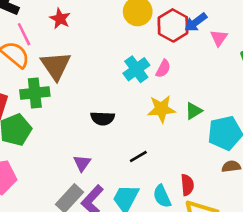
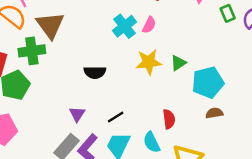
black line: (138, 156) -> (116, 117), moved
red semicircle: (187, 185) -> (169, 119), moved

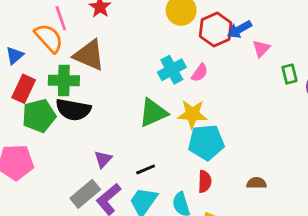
brown triangle: (50, 25) -> (89, 55), turned -40
green triangle: (178, 63) -> (153, 113), moved, size x1.6
black semicircle: (95, 72) -> (73, 110), moved, size x1.4
cyan pentagon: (208, 82) -> (206, 142), moved

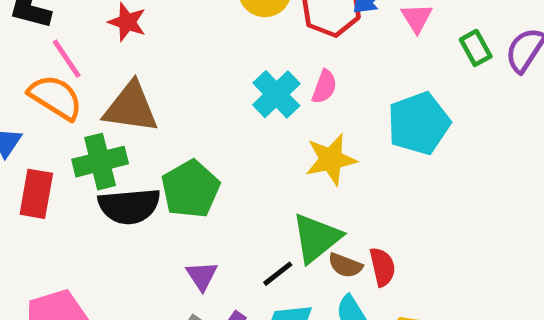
green triangle: (153, 113) -> (316, 238), moved
green pentagon: (39, 116) -> (191, 189), moved
cyan pentagon: (206, 142) -> (419, 123), moved
brown semicircle: (257, 183) -> (345, 265), moved, turned -144

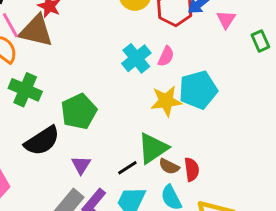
brown triangle: (131, 108) -> (36, 31), moved
cyan pentagon: (419, 123) -> (198, 90), moved
green cross: (100, 162) -> (25, 90), turned 32
black semicircle: (129, 206) -> (42, 141), moved, turned -33

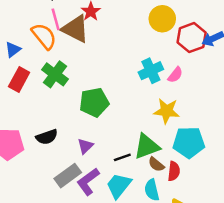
cyan pentagon: (198, 90) -> (189, 142), moved
black semicircle: (42, 141) -> (47, 137), moved, size x0.7

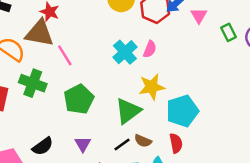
pink line: (56, 19) -> (65, 55), moved
green triangle: (147, 146) -> (128, 111), moved
brown semicircle: (156, 164) -> (143, 141), moved

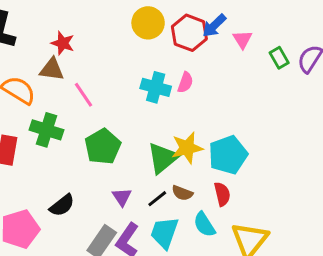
brown triangle: (39, 33) -> (52, 69), size x0.7
cyan cross: (125, 52) -> (156, 87), turned -30
yellow star: (152, 87) -> (187, 148), moved
purple triangle: (83, 144) -> (122, 197), moved

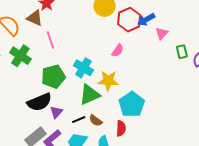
cyan cross: (156, 87) -> (83, 68), moved
yellow star: (187, 148) -> (108, 81), moved
cyan pentagon: (228, 155) -> (132, 104), turned -30
black semicircle: (62, 205) -> (39, 102), moved, size x1.4

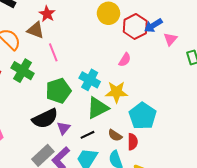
brown semicircle: (96, 121) -> (115, 135), moved

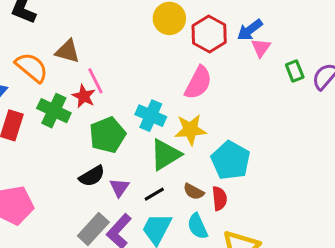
red star: (47, 14) -> (84, 96), moved
blue arrow: (153, 25) -> (250, 30), moved
pink semicircle: (125, 60) -> (198, 83), size x1.6
black semicircle: (45, 119) -> (92, 176), size x0.7

